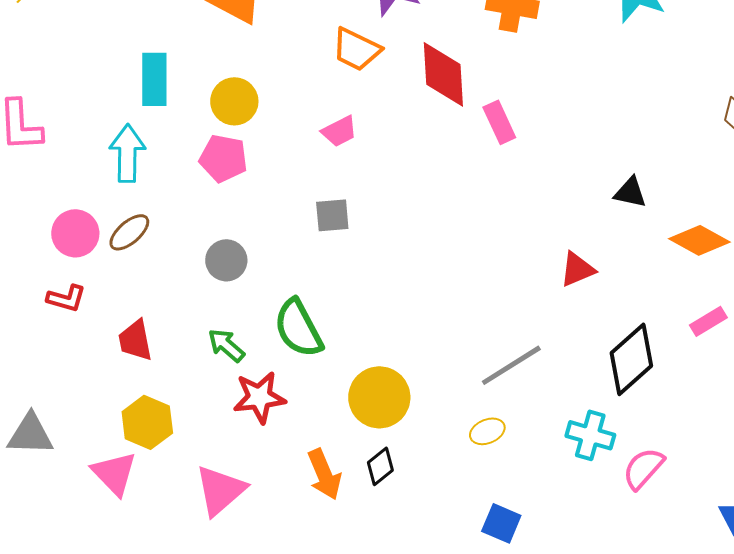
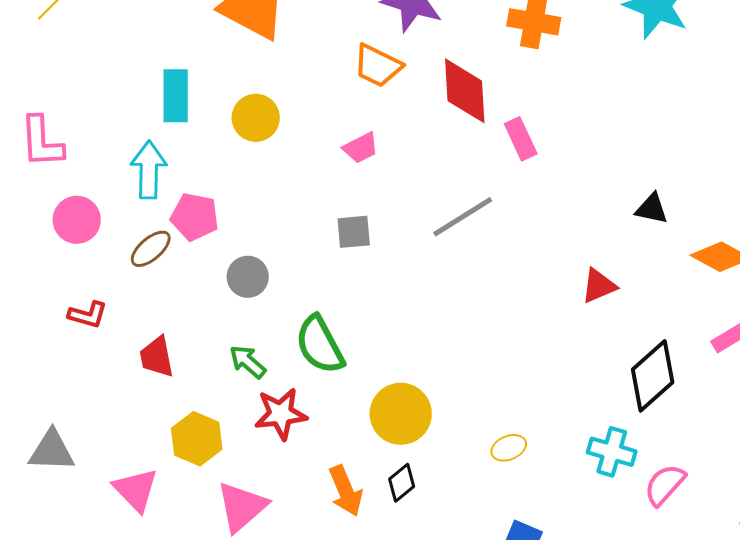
pink pentagon: (223, 158) -> (195, 217), moved
pink circle: (75, 233) -> (77, 220), moved
gray line: (511, 365) -> (463, 217), moved
yellow hexagon: (147, 422) -> (197, 439), moved

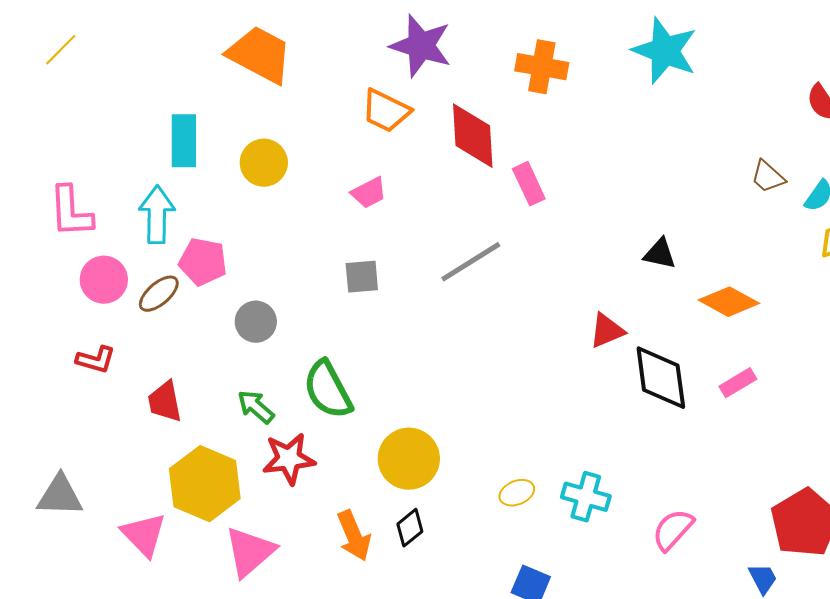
pink L-shape: (42, 142) -> (71, 212), moved
pink circle: (77, 220) -> (104, 280), moved
black diamond: (653, 376) -> (661, 378), moved, turned -56
yellow hexagon: (197, 439) -> (205, 484), size x1.4
cyan cross: (612, 452) -> (586, 497), moved

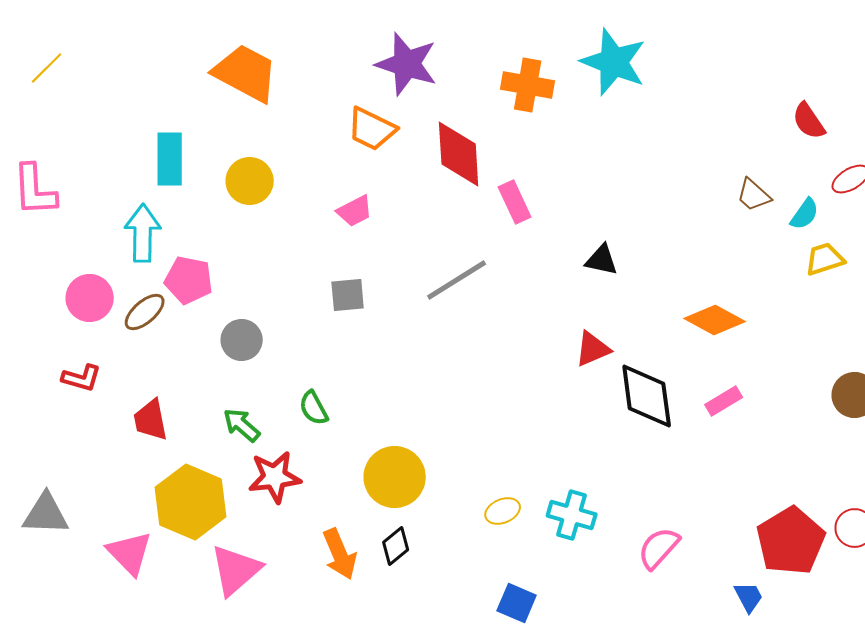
cyan star: (665, 51) -> (614, 62), moved
pink L-shape: (71, 212) -> (35, 190), moved
black triangle: (660, 254) -> (602, 260), moved
green semicircle: (328, 390) -> (314, 408), size x0.6

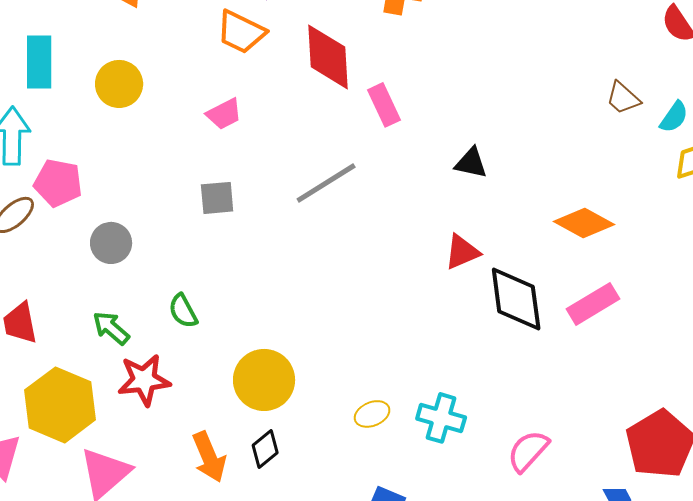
pink rectangle: (724, 401) -> (593, 304), size x1.4

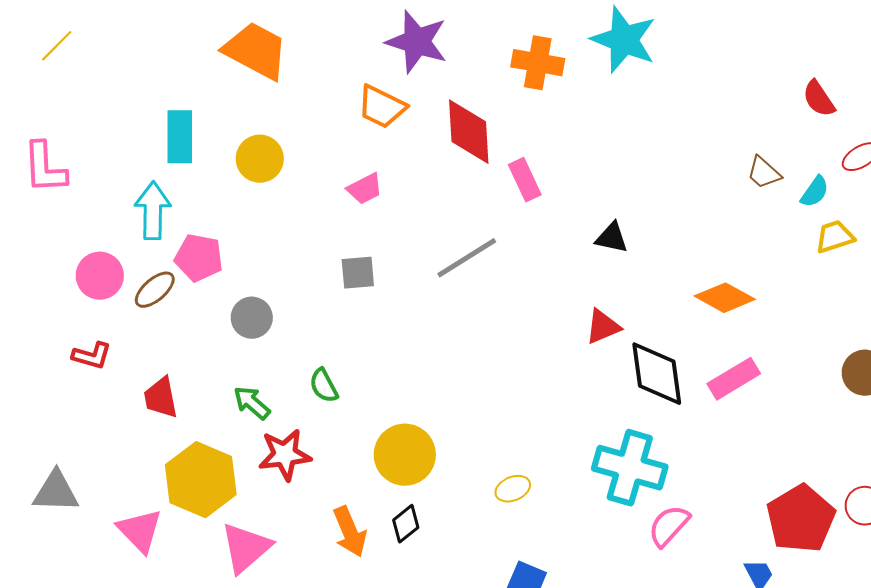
cyan cross: (441, 418) -> (630, 468), moved, size x1.5

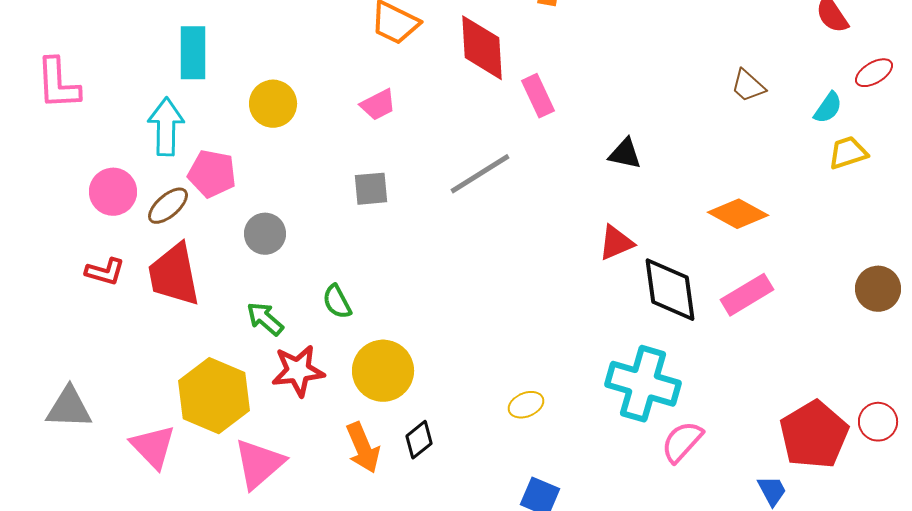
yellow circle: (260, 159) -> (273, 104), moved
brown trapezoid: (764, 173) -> (748, 86), moved
red trapezoid: (161, 398) -> (174, 275), moved, size x1.5
yellow circle: (405, 455) -> (383, 371), moved

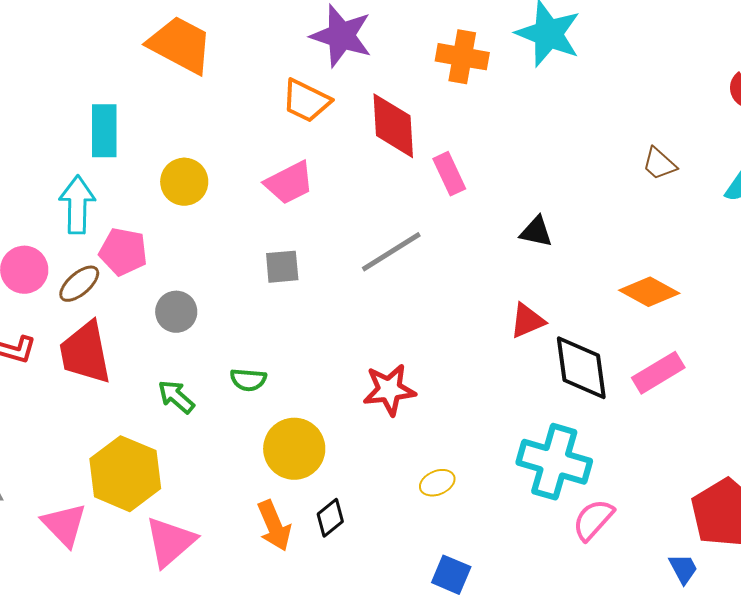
pink trapezoid: (378, 105) -> (289, 183), size x1.4
green semicircle: (337, 302) -> (248, 380), turned -57
red star: (298, 371) -> (389, 390), moved

